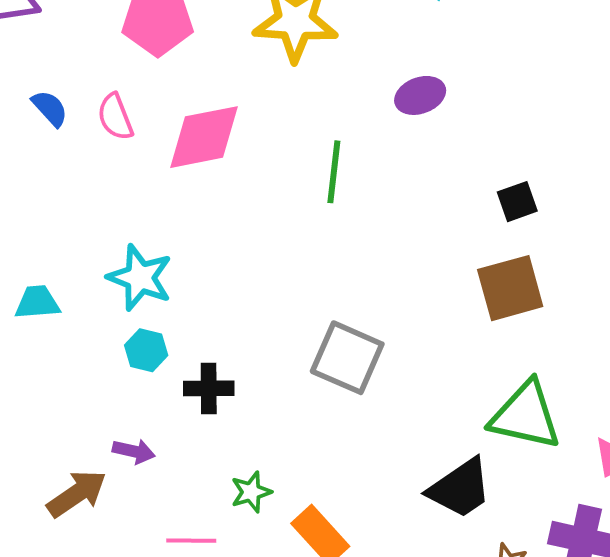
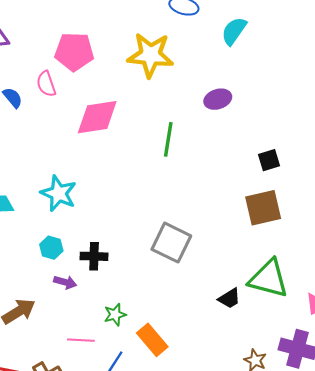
pink semicircle: (115, 117) -> (46, 84), moved
cyan hexagon: (146, 350) -> (51, 248), moved
purple arrow: (134, 451) -> (65, 282), moved
black trapezoid: (460, 488) -> (229, 298), moved, size x0.6

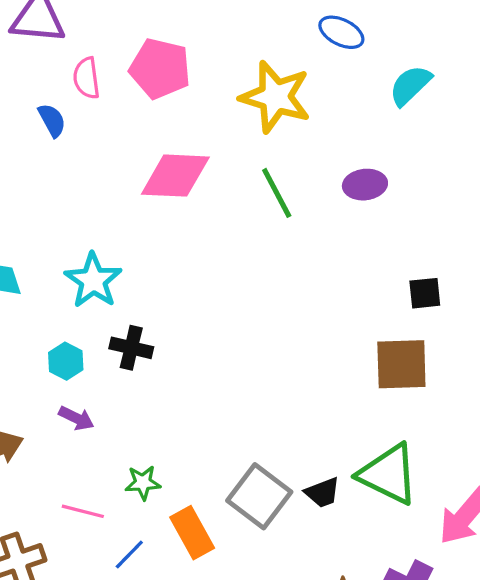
pink semicircle: (46, 84) -> (87, 78), moved
green line: (168, 139) -> (277, 193), moved, turned -48
gray square: (171, 243) -> (259, 496), moved
black cross: (94, 256) -> (131, 348), moved

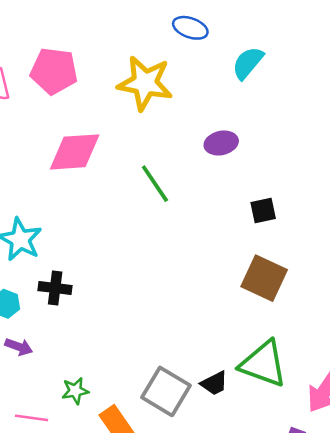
green line: (277, 193) -> (155, 184), moved
black square: (425, 293) -> (263, 211), moved
brown square: (401, 364) -> (264, 278), turned 33

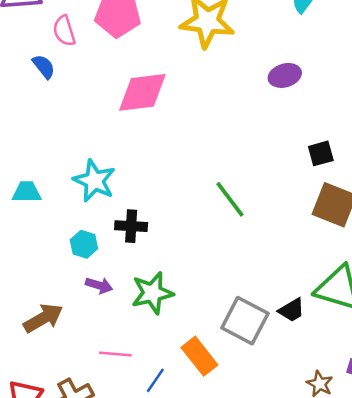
green line: (155, 184) -> (230, 199), moved
black square: (263, 211) -> (321, 153), moved
green star: (75, 391) -> (152, 293), moved, size x1.6

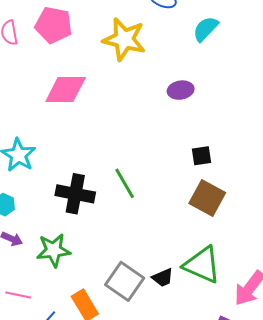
black cross: (131, 226) -> (75, 194), moved, size x1.5

